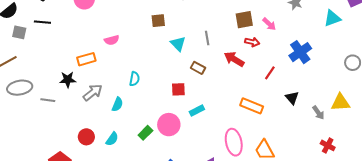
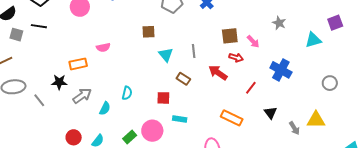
blue cross: (300, 52) -> (281, 70), turned -30
cyan semicircle: (135, 79) -> (127, 93), moved
gray line: (48, 100) -> (39, 100), turned 40
cyan rectangle: (197, 111) -> (180, 119), turned 32

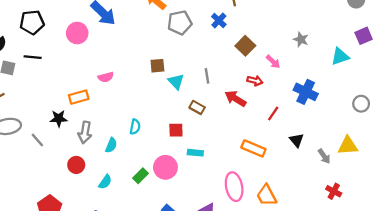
brown square: (148, 32) -> (157, 66), moved
brown square: (230, 36) -> (245, 46), moved, turned -36
gray arrow: (82, 96) -> (85, 132), turned 138
red circle: (74, 137) -> (76, 165), moved

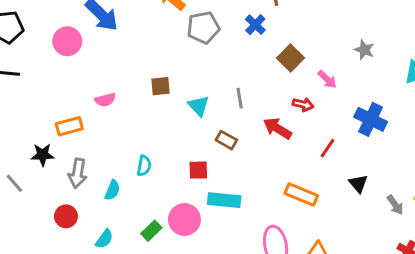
brown square: (157, 66) -> (161, 86), moved
cyan rectangle: (195, 153) -> (224, 200), size x1.5

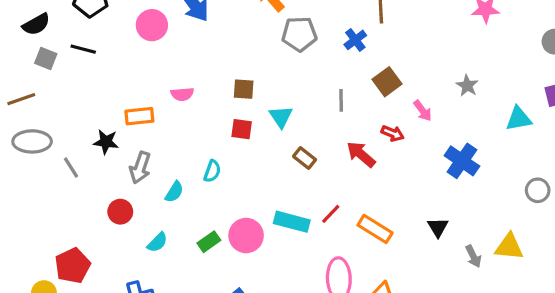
gray line: (240, 98) -> (341, 100), moved
red line: (327, 148) -> (331, 214), moved
red square: (198, 170) -> (242, 129), moved

